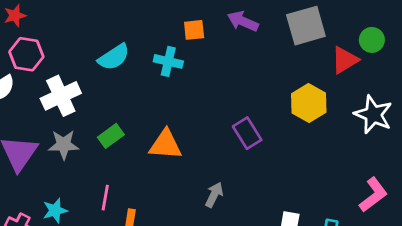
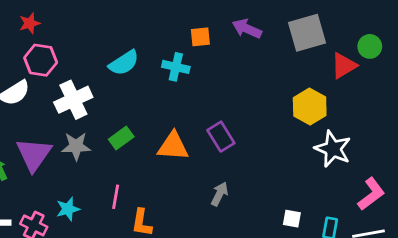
white star: (373, 114) -> (333, 149), moved
purple rectangle: (247, 133) -> (221, 137), moved

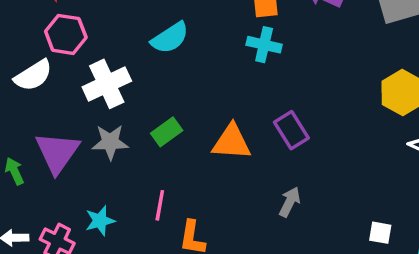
cyan cross: (176, 67) -> (264, 45), moved

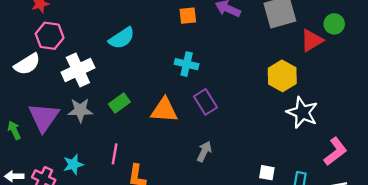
cyan cross: (264, 45) -> (187, 64), moved

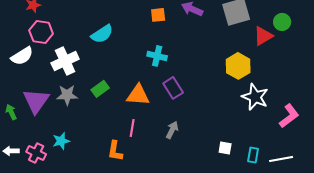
pink L-shape: (335, 151) -> (289, 116), moved
pink line: (115, 154) -> (132, 128), moved

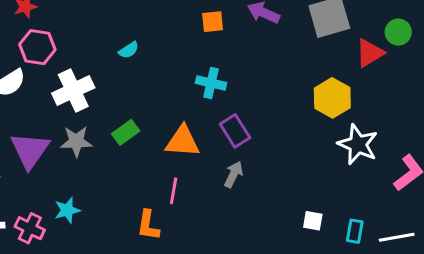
cyan semicircle: (102, 34) -> (129, 50), size x0.6
gray arrow: (172, 130) -> (233, 174), moved

